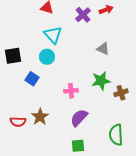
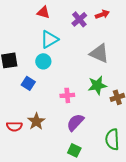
cyan triangle: (53, 35) -> (49, 39), turned 42
gray triangle: (103, 49) -> (99, 53), size x1.5
green square: (78, 146) -> (74, 150), turned 32

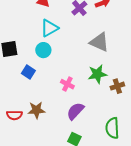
pink cross: (67, 95) -> (67, 84), turned 32
brown star: (36, 121) -> (36, 110), turned 30

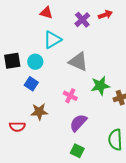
gray triangle: (99, 42) -> (78, 62), moved
cyan circle: (43, 50) -> (35, 62), moved
brown star: (36, 110) -> (39, 112), moved

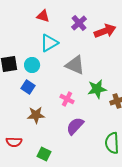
red arrow: (105, 15) -> (105, 31), moved, size x1.5
red semicircle: (17, 127) -> (14, 142), moved
green square: (77, 151) -> (44, 154), moved

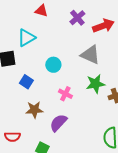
cyan triangle: (49, 43) -> (26, 38), moved
cyan circle: (32, 65) -> (53, 65), moved
gray triangle: (75, 65) -> (90, 55), moved
purple semicircle: (75, 126) -> (58, 123), moved

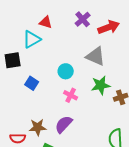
red triangle: (41, 11) -> (46, 22), moved
cyan circle: (53, 65) -> (66, 71), moved
brown star: (34, 110) -> (38, 127), moved

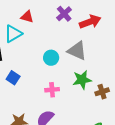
cyan circle: (66, 71) -> (51, 58), moved
pink cross: (71, 95) -> (52, 90), turned -32

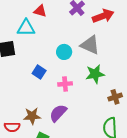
cyan triangle: (13, 34) -> (26, 28), turned 30
blue square: (13, 78) -> (39, 72), moved
brown cross: (102, 92) -> (115, 97), moved

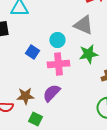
cyan circle: (64, 52) -> (57, 40), moved
pink cross: (65, 84) -> (58, 64), size x1.5

